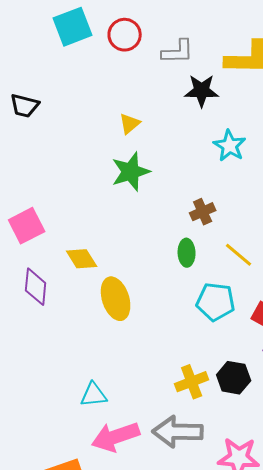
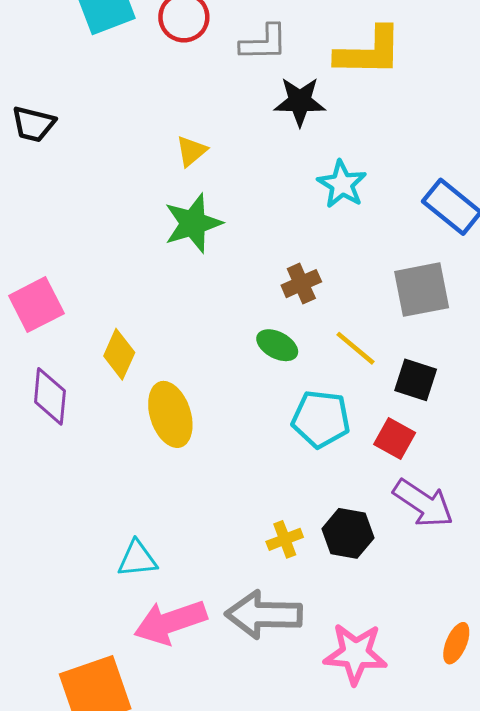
green ellipse: (187, 253) -> (277, 345), turned -60
yellow diamond: (82, 259) -> (119, 354), turned 56
yellow cross: (192, 382) -> (285, 539), size x0.7

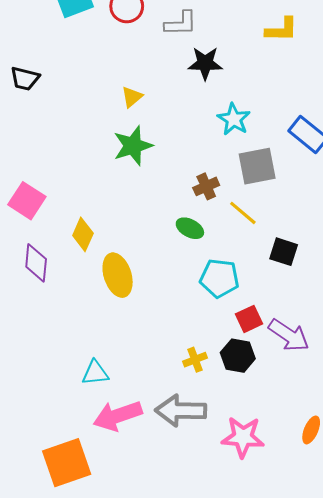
yellow L-shape: (369, 52) -> (282, 30), moved, size x0.7
gray square: (422, 290) -> (257, 166), moved
pink square: (36, 305) -> (27, 201), turned -30
yellow line: (355, 348) -> (243, 213), moved
red square: (395, 439) -> (249, 319), moved, turned 36

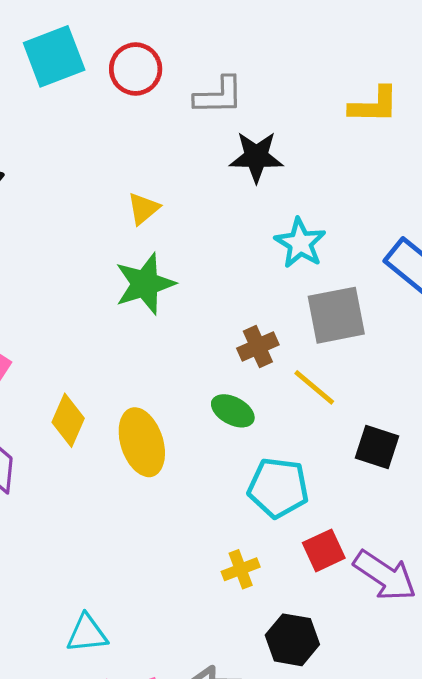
yellow ellipse: (118, 275) -> (142, 442), moved
black hexagon: (238, 356) -> (292, 640), moved
yellow cross: (195, 360) -> (241, 569), moved

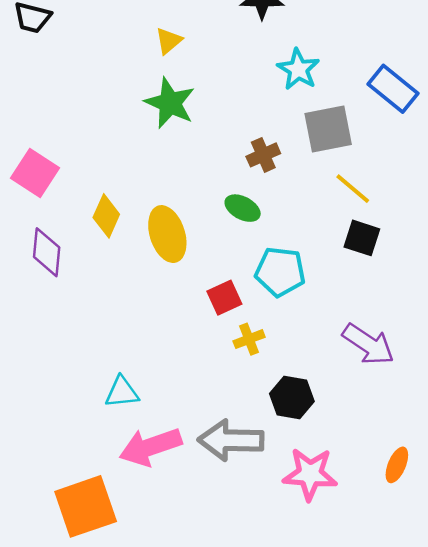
green star: (145, 284) -> (170, 103), turned -30
yellow line: (314, 387) -> (353, 189), moved
red square: (324, 550) -> (224, 298), moved

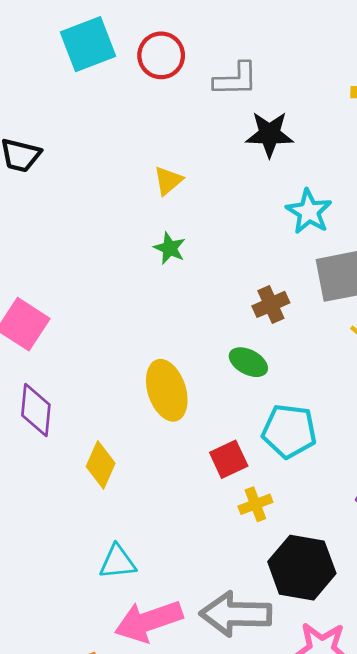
green star: (170, 103) -> (170, 248), size x0.6
yellow diamond: (106, 216) -> (101, 465), moved
black hexagon: (292, 397) -> (302, 568), size x1.4

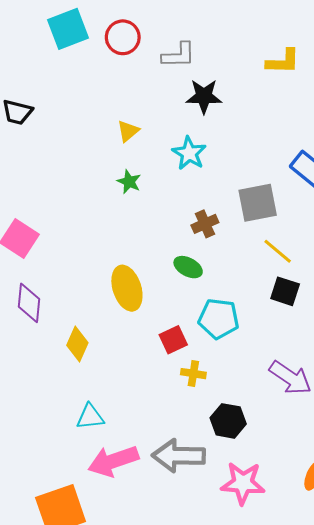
cyan star: (309, 212) -> (189, 153), moved
yellow cross: (255, 504) -> (193, 374), turned 30
black hexagon: (302, 568) -> (228, 421), size x0.7

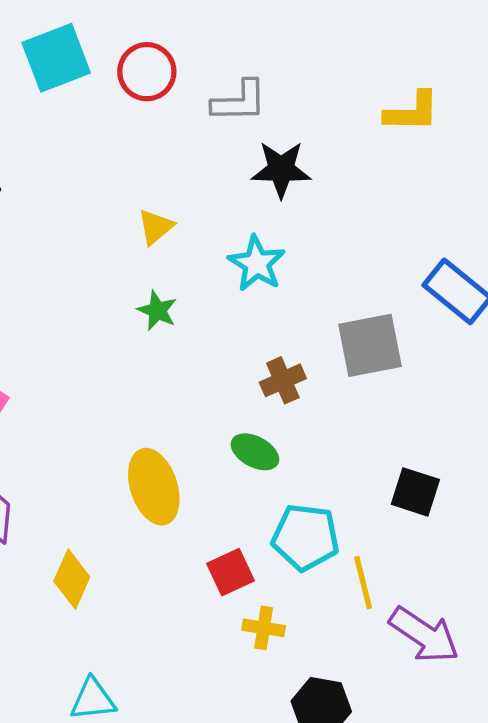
yellow line: (278, 251) -> (363, 583), moved, turned 36

